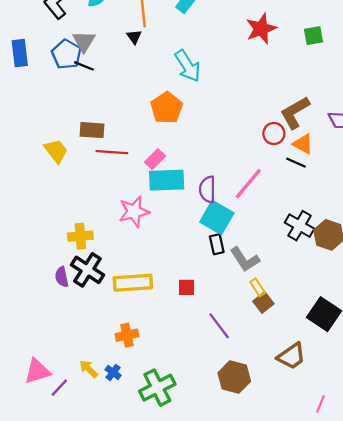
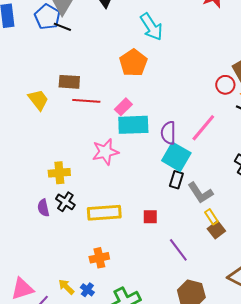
black rectangle: (217, 244) -> (176, 180), turned 30
black cross: (87, 270) -> (65, 202), size x0.7

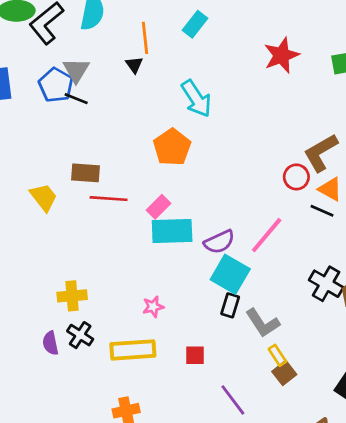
purple semicircle: (168, 133) -> (219, 242), turned -115
pink star: (105, 152) -> (153, 307), moved, size x0.6

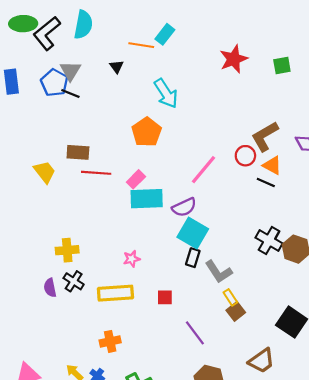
orange line: (145, 38) -> (141, 45), moved, turned -75
pink line: (267, 235) -> (204, 170), moved

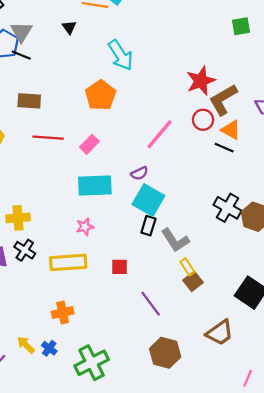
red star: (234, 59) -> (201, 81), moved
brown rectangle: (78, 152) -> (29, 101), moved
cyan rectangle: (147, 199) -> (95, 186), moved
purple semicircle: (184, 207) -> (139, 173), size x0.7

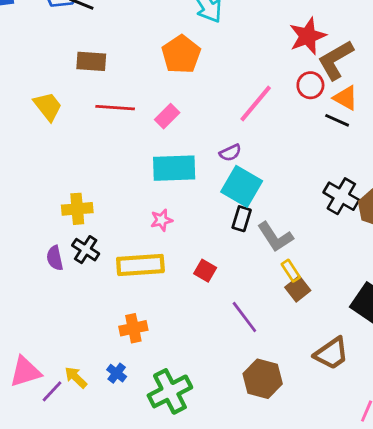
red square: (119, 267) -> (205, 271), turned 30
yellow arrow: (26, 345) -> (76, 377), moved

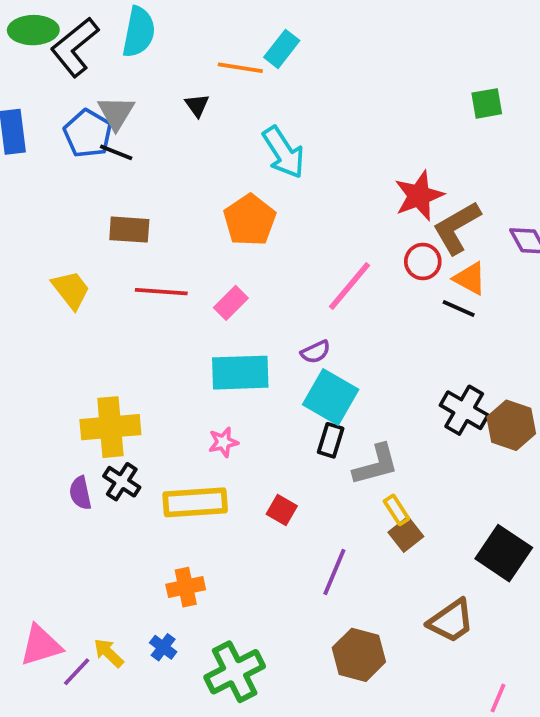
yellow cross: (77, 209) -> (110, 427), size x1.4
gray L-shape: (275, 237) -> (376, 465), turned -72
purple line: (244, 317) -> (334, 572), turned 60

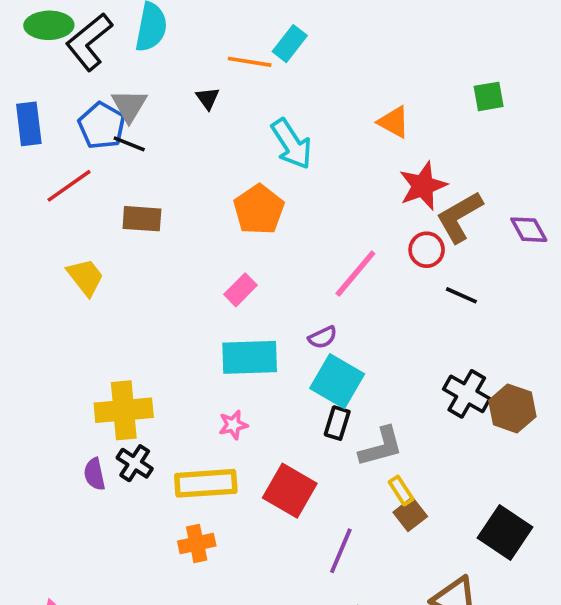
orange triangle: (470, 278) -> (394, 122), moved
red line: (161, 292) -> (69, 186), moved, turned -39
red square: (282, 510) -> (290, 491), size x1.8
orange cross: (186, 587) -> (197, 543), moved

